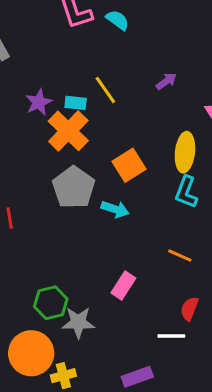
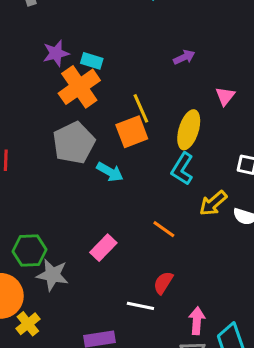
yellow line: (105, 90) -> (141, 108), moved
yellow cross: (63, 376) -> (28, 324), turned -35

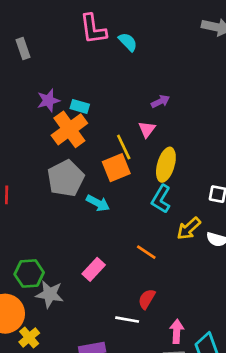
pink triangle: (225, 96) -> (147, 129), moved

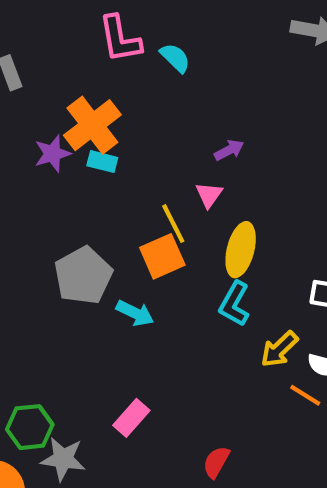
orange cross: (69, 129) -> (92, 125), moved
orange line: (146, 252) -> (305, 395), moved

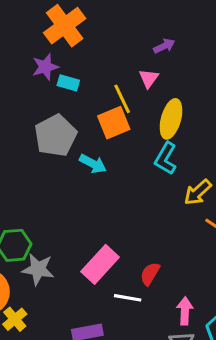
purple star: (52, 154) -> (45, 67), moved
cyan rectangle: (102, 162) -> (68, 83), moved
pink rectangle: (131, 418) -> (100, 264), moved, size x1.4

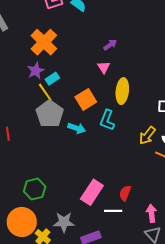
cyan rectangle: (68, 83) -> (52, 79), turned -40
yellow line: (122, 99) -> (45, 92), moved
cyan L-shape: (166, 158) -> (107, 120), moved
gray star: (38, 269) -> (64, 222), moved

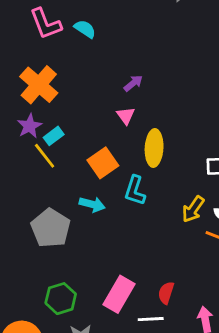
gray pentagon: (50, 114) -> (51, 228), moved
green hexagon: (35, 189) -> (61, 299), moved

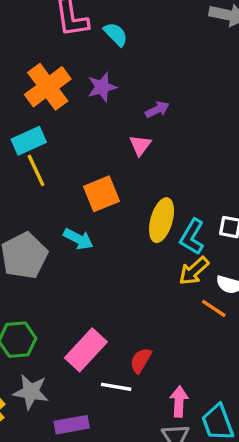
purple star: (30, 126) -> (102, 87), moved
cyan rectangle: (54, 136) -> (29, 141), moved, size x1.4
yellow ellipse: (154, 148) -> (162, 220), moved
cyan L-shape: (135, 191) -> (192, 237), moved

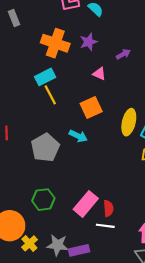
orange cross: (48, 87) -> (55, 43), turned -32
pink triangle: (140, 145) -> (99, 74), moved, turned -40
red semicircle: (141, 360) -> (108, 208), moved, turned 147
gray star: (31, 392) -> (57, 245), moved

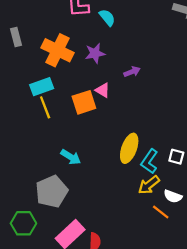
gray rectangle: (14, 18) -> (16, 37), moved
orange square: (91, 108) -> (84, 102), moved
gray pentagon: (45, 148) -> (52, 192), moved

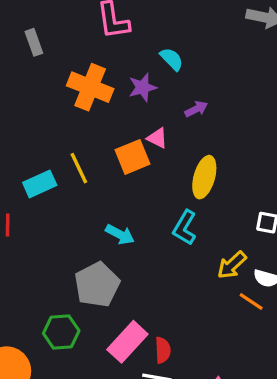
cyan semicircle: (107, 18) -> (172, 59), moved
gray rectangle: (16, 37) -> (34, 42), moved
cyan rectangle: (42, 87) -> (40, 184), moved
yellow ellipse: (129, 148) -> (204, 177), moved
cyan L-shape: (149, 161) -> (185, 228), moved

